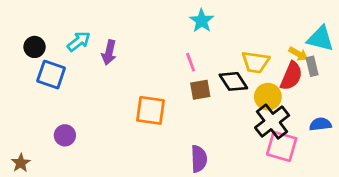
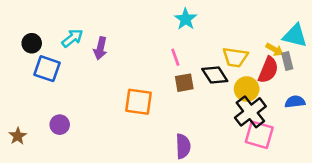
blue semicircle: (320, 124) -> (295, 102), moved
brown star: (21, 163) -> (18, 136), moved

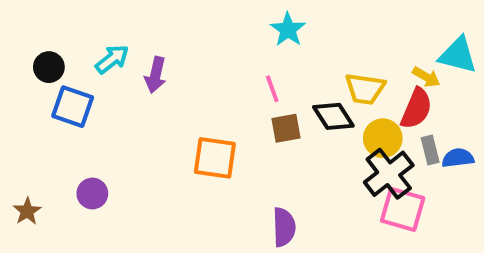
gray rectangle: (287, 61) -> (430, 150), moved

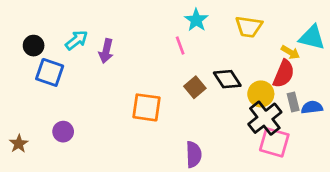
pink line: (272, 89) -> (180, 46), moved
yellow trapezoid: (365, 89) -> (249, 27), moved
brown square: (286, 128) -> (195, 87), turned -30

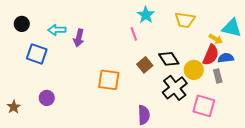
cyan arrow: (77, 40) -> (57, 30), turned -144
black circle: (34, 46) -> (22, 24), moved
blue semicircle: (312, 107) -> (226, 58), moved
black cross: (265, 118) -> (175, 88), moved

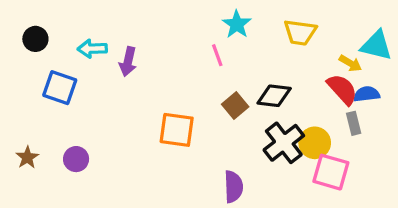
red semicircle: (211, 55) -> (342, 89), turned -65
black diamond: (169, 59) -> (274, 96), turned -50
yellow circle: (194, 70) -> (315, 143), moved
brown star: (14, 107) -> (27, 157), moved

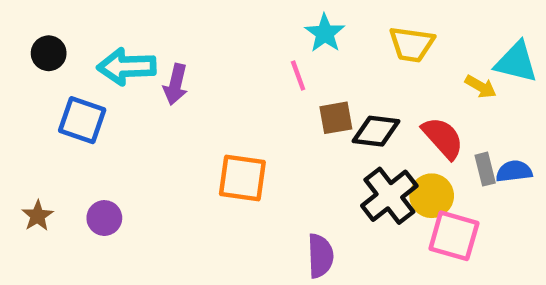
cyan arrow: (92, 49) -> (127, 67), size x1.4
red semicircle: (342, 89) -> (443, 138), moved
blue semicircle: (367, 94) -> (514, 171), moved
brown square: (235, 105) -> (336, 118), moved, turned 30

